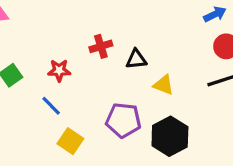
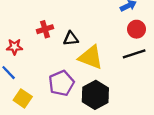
yellow triangle: (164, 85) -> (91, 57), size x1.6
purple pentagon: (123, 120) -> (61, 83), turned -30

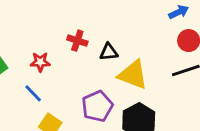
red cross: (45, 29) -> (77, 41), turned 35

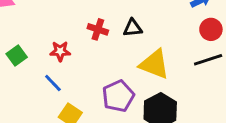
black triangle: (109, 52) -> (133, 28), moved

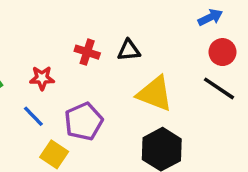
black line: (208, 60) -> (219, 88), turned 52
purple pentagon: (118, 96) -> (84, 121), moved

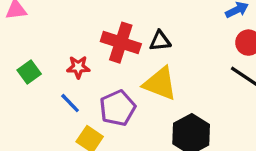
red cross: (87, 52) -> (121, 43), size x1.6
yellow triangle: (155, 94) -> (160, 83), moved

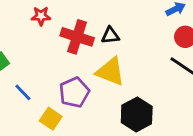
red star: (78, 67) -> (41, 16), moved
blue line: (70, 103) -> (23, 92), moved

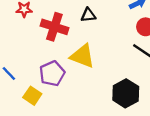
black triangle: (110, 35) -> (88, 15), moved
black hexagon: (137, 115) -> (126, 93), moved

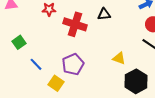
yellow triangle: (82, 56) -> (119, 58), moved, size x0.6

